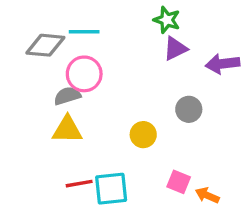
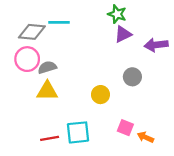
pink circle: (84, 74) -> (27, 59), moved
red line: (79, 184) -> (50, 138), moved

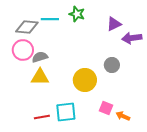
green star: (117, 14) -> (77, 14), moved
purple triangle: (123, 34) -> (114, 24), moved
yellow circle: (100, 95) -> (85, 80), size x1.5

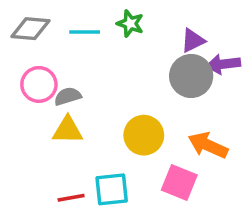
gray diamond: (27, 27) -> (30, 29), moved
gray circle: (112, 65) -> (191, 76), moved, size x1.6
pink square: (106, 108) -> (179, 183), size x1.5
orange arrow: (123, 116) -> (208, 145), moved, size x1.6

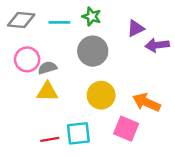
gray circle: (191, 76) -> (93, 51), moved

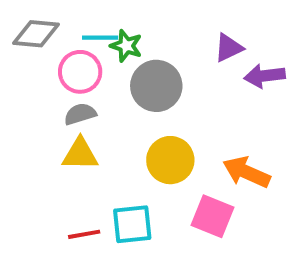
green star: (92, 16) -> (126, 46), moved
pink circle: (27, 59) -> (80, 72), moved

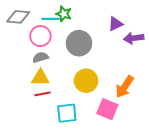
green star: (126, 46) -> (64, 14), moved
orange arrow: (247, 172) -> (125, 87), turned -80
red line: (84, 234) -> (42, 94), moved

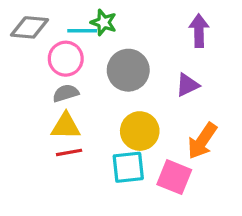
purple triangle: (115, 24) -> (187, 85), moved
purple arrow: (134, 38) -> (199, 31), moved, turned 96
cyan square: (67, 113) -> (128, 167), moved

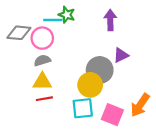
gray diamond: (30, 27) -> (19, 33), moved
purple arrow: (199, 31) -> (110, 20), moved
gray circle: (128, 70) -> (100, 70), moved
orange arrow: (202, 141) -> (140, 105), moved

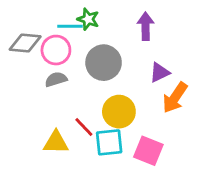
gray circle: (100, 70) -> (104, 63), moved
yellow triangle: (42, 82) -> (56, 142), moved
red line: (44, 99) -> (84, 127), moved, turned 56
orange arrow: (140, 105) -> (175, 98), moved

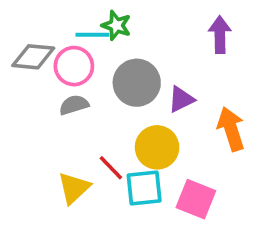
purple arrow: (146, 26) -> (220, 35), moved
purple triangle: (160, 72) -> (181, 99), moved
orange arrow: (175, 98) -> (231, 129), turned 128
yellow triangle: (56, 142) -> (74, 188), turned -44

